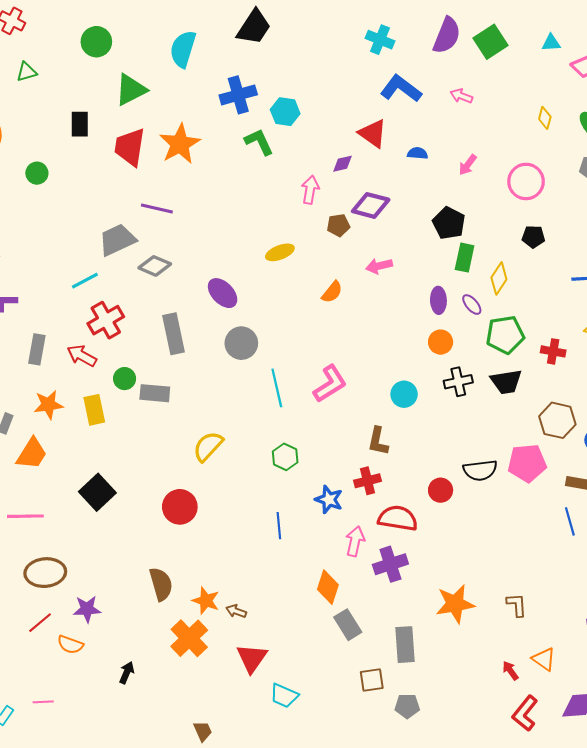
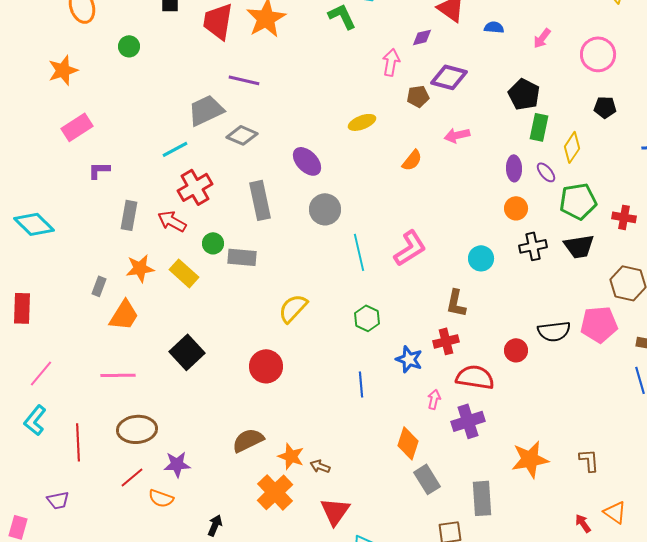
yellow rectangle: (94, 410) -> (184, 273), turned -36
pink arrow: (355, 541) -> (434, 399), size x0.7
brown semicircle: (161, 584) -> (248, 440), turned -100

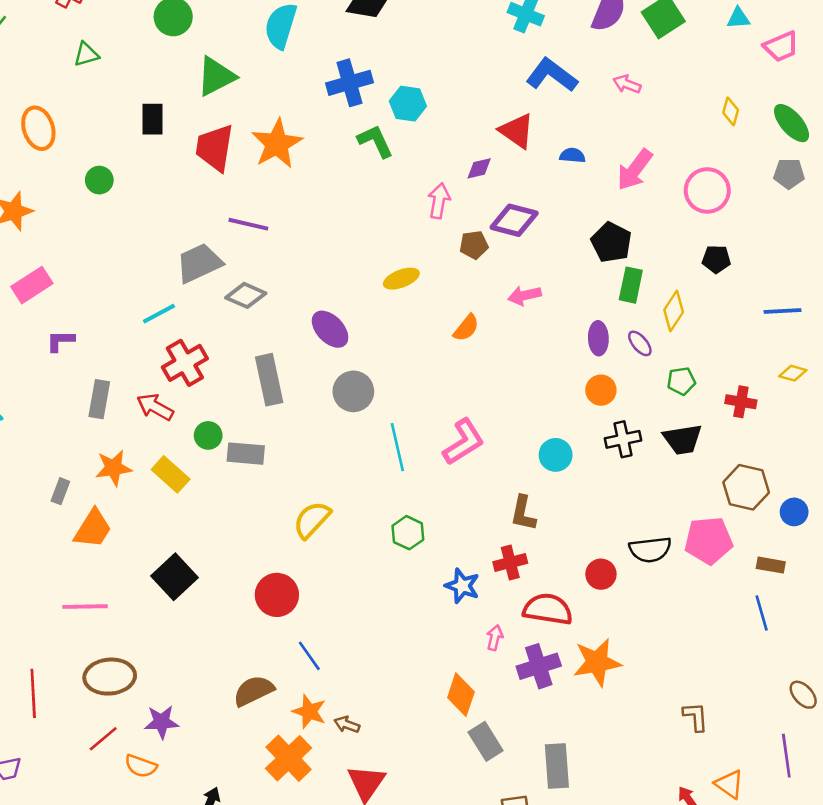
pink arrow: (542, 38) -> (635, 170), size x1.6
green pentagon: (578, 201) -> (681, 381), size x0.6
blue line: (361, 384) -> (309, 656), moved, turned -30
orange star: (530, 459) -> (597, 662), moved

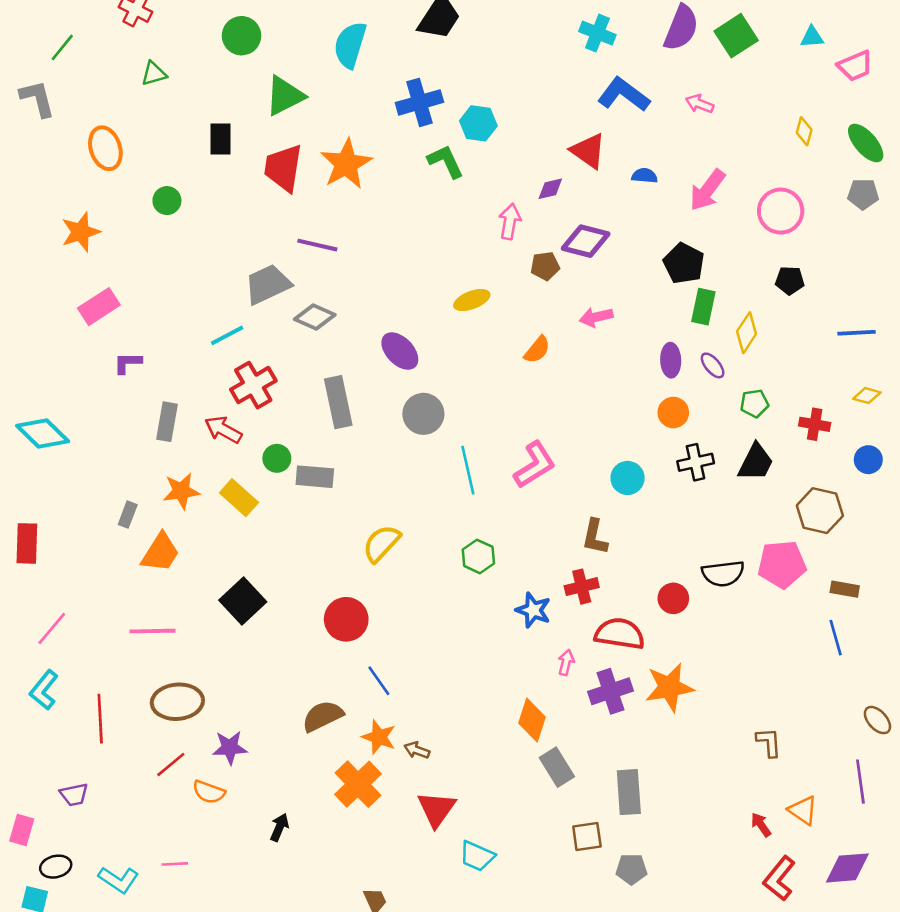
black trapezoid: (683, 439) -> (756, 462), turned -54
blue circle: (794, 512) -> (868, 460), moved

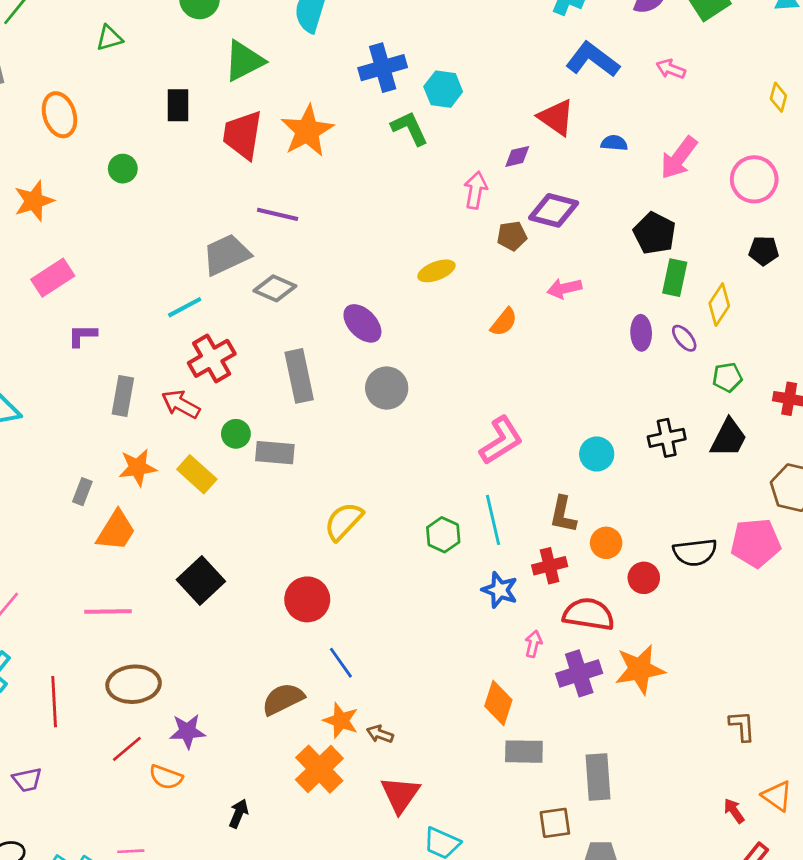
orange circle: (673, 413) -> (606, 543), moved
cyan line: (468, 470) -> (493, 520), moved
gray rectangle: (557, 767) -> (524, 752), turned -57

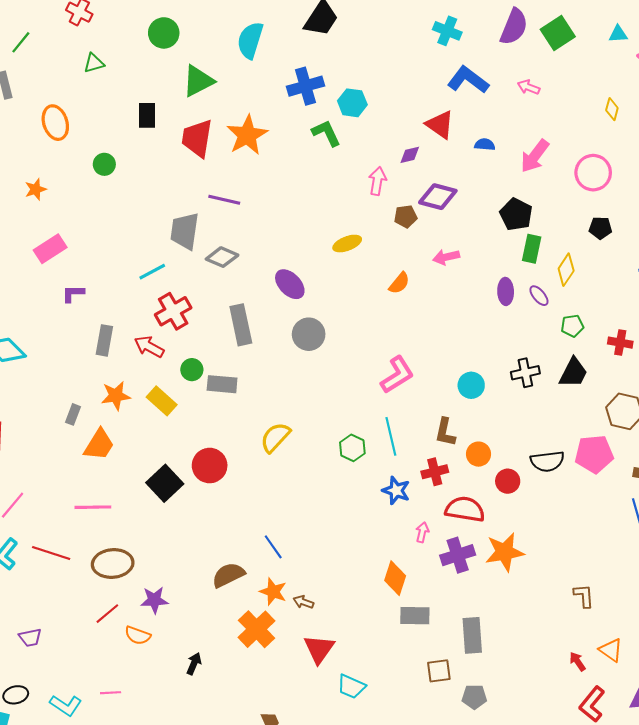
orange star: (34, 201) -> (36, 189), size x0.7
gray trapezoid: (226, 255) -> (185, 231), turned -57
red circle: (307, 599) -> (210, 466), moved
red line: (54, 702) -> (51, 553), moved, turned -69

